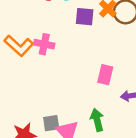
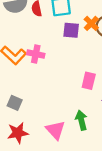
gray square: (51, 123) -> (15, 103), moved, turned 32

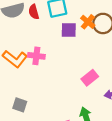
pink rectangle: (89, 81) -> (90, 78), turned 42

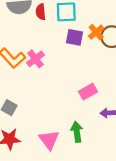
pink cross: (36, 56) -> (36, 59), turned 35

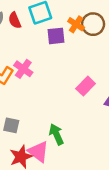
green arrow: (77, 132) -> (56, 134), moved
pink triangle: (49, 140) -> (38, 152), moved

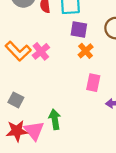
orange cross: (76, 24) -> (86, 51), moved
pink rectangle: (86, 86) -> (93, 83), turned -48

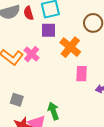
purple square: (79, 30) -> (48, 30), moved
orange cross: (86, 51) -> (70, 47), size x1.5

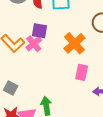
purple square: (48, 30) -> (39, 31), moved

